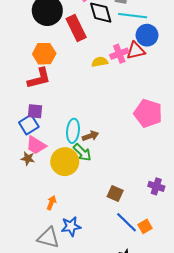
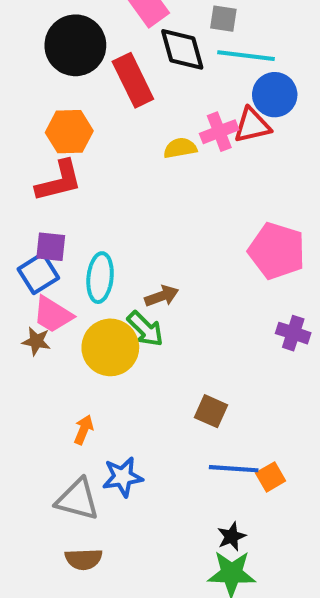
cyan ellipse: (73, 131) -> (100, 278), moved
purple cross: (156, 186) -> (293, 333), moved
blue line: (126, 222) -> (234, 469), turned -40

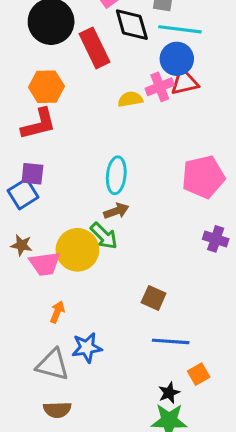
blue circle: (275, 95) -> (177, 59), moved
pink pentagon: (277, 251) -> (203, 177), turned -30
cyan ellipse: (100, 278) -> (116, 175), moved
pink trapezoid: (53, 315) -> (45, 264), moved, turned -40
orange square: (271, 477) -> (199, 374), moved

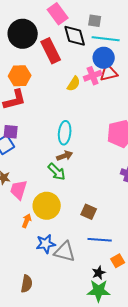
yellow semicircle: (130, 99) -> (74, 84), turned 133
yellow circle: (77, 250) -> (47, 206), moved
pink trapezoid: (45, 264) -> (19, 190), turned 115
gray triangle: (53, 365) -> (65, 252), moved
brown semicircle: (57, 410) -> (27, 284), turned -78

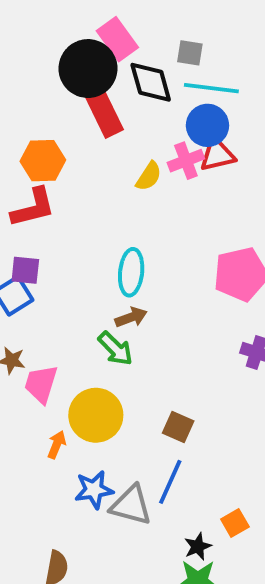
black circle: (23, 34) -> (88, 69), moved
blue line: (100, 240) -> (170, 482), moved, turned -70

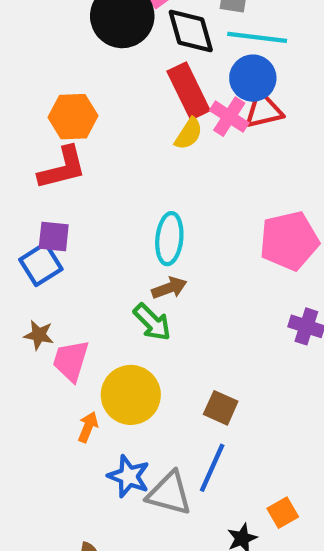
red rectangle: (104, 112) -> (189, 91), moved
pink cross: (186, 161) -> (229, 117), turned -36
blue star: (94, 490) -> (129, 476), turned 30

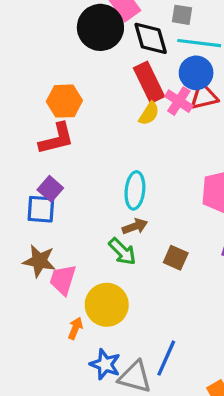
purple square: (54, 236) -> (50, 189), turned 35
blue square: (41, 264) -> (41, 209), turned 36
brown star: (39, 335) -> (39, 261), size x1.5
brown square: (221, 408) -> (176, 258), moved

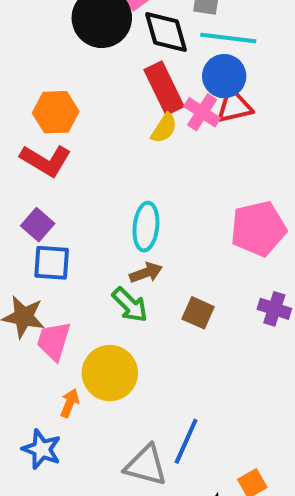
red L-shape: (57, 139) -> (46, 160), turned 45
blue square: (41, 209) -> (52, 263), moved
blue star: (105, 364) -> (42, 449), moved

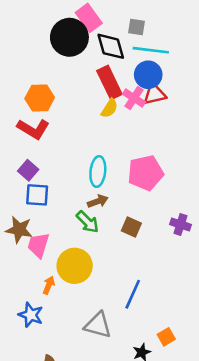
pink pentagon: (258, 229) -> (146, 173), moved
blue line: (186, 441) -> (133, 294), moved

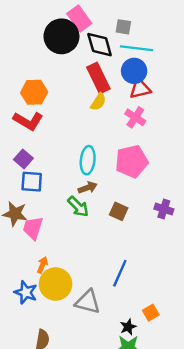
pink cross: (134, 98) -> (135, 117), moved
yellow circle: (75, 266) -> (56, 284), moved

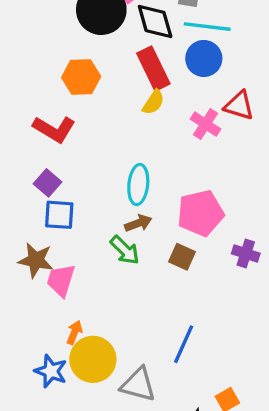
red triangle: (140, 89) -> (239, 106), moved, turned 30
orange hexagon: (34, 92) -> (81, 77), moved
pink pentagon: (132, 161) -> (200, 213), moved

